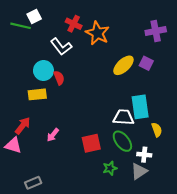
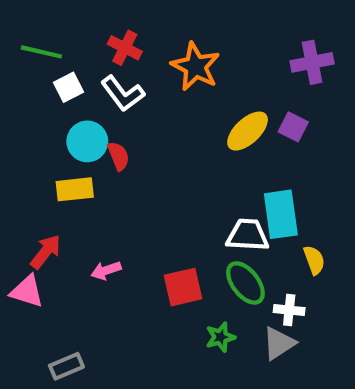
white square: (34, 16) -> (69, 87), moved
red cross: (74, 24) -> (125, 48), moved
pink arrow: (53, 135) -> (106, 270), turned 32

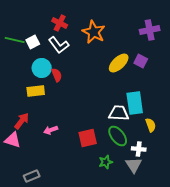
green line: (41, 52) -> (15, 40), moved
gray triangle: (279, 343) -> (134, 165), turned -30

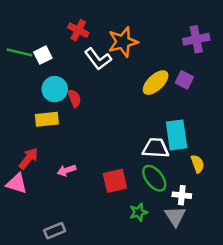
orange star: (94, 32) -> (123, 42), turned 30
white L-shape: (59, 45) -> (98, 59), moved
gray rectangle: (32, 176) -> (55, 231), moved

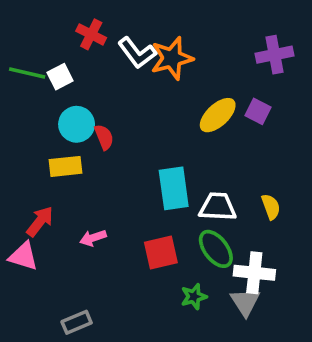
red cross: (78, 30) -> (91, 34), moved
white L-shape: (98, 59) -> (137, 53), moved
cyan rectangle: (177, 135) -> (174, 188), moved
yellow semicircle: (198, 164) -> (271, 207), moved
white cross: (182, 195) -> (254, 273), size x1.5

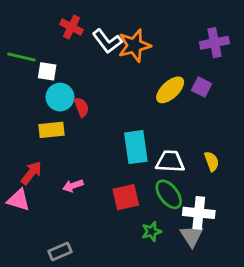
white square: (60, 77) -> (47, 71), moved, turned 36

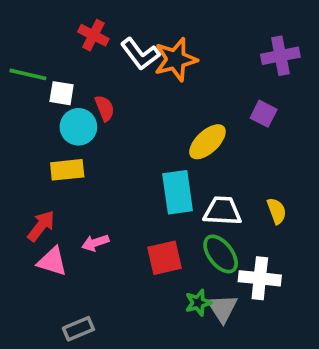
yellow ellipse: (170, 90) -> (207, 142), moved
red semicircle: (81, 107) -> (105, 108), moved
pink triangle: (19, 200) -> (52, 261), moved
gray triangle: (192, 236) -> (222, 308), moved

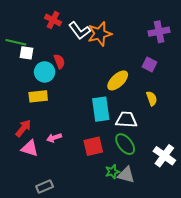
white square: (62, 93) -> (27, 53), moved
yellow semicircle: (277, 211) -> (152, 98), moved
white cross: (260, 278) -> (164, 156), moved, turned 30
gray triangle: (222, 308) -> (126, 175), turned -42

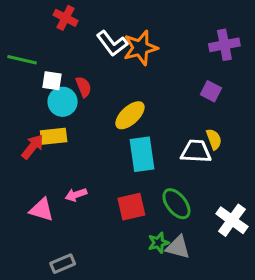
red cross: (53, 20) -> (66, 18), moved
white square: (27, 53) -> (52, 81), moved
yellow ellipse: (118, 80) -> (130, 115), moved
white trapezoid: (126, 120) -> (196, 151), moved
red arrow: (23, 128) -> (33, 147), moved

